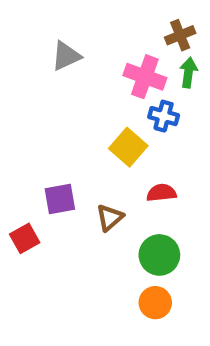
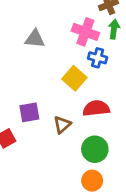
gray triangle: (66, 56) -> (35, 39), moved, turned 30
red semicircle: (161, 193) -> (96, 108), size x1.4

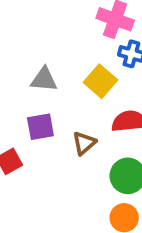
gray triangle: (35, 39) -> (44, 79), moved

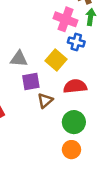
purple square: (40, 127) -> (31, 81), moved

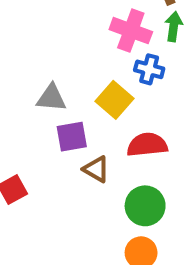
brown triangle: (45, 101) -> (96, 169), turned -49

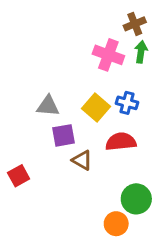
blue cross: (149, 69) -> (127, 103), moved
green circle: (145, 206) -> (136, 199), moved

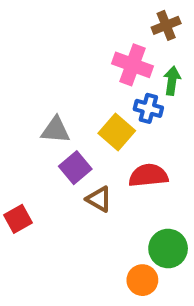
green arrow: (141, 52) -> (172, 81), moved
blue cross: (127, 103) -> (148, 108), moved
purple square: (63, 135) -> (75, 168), turned -30

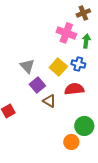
blue cross: (148, 108) -> (78, 64), moved
gray triangle: (56, 130) -> (27, 66), turned 42

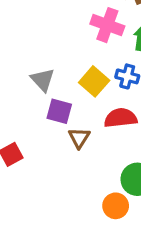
purple square: (37, 85) -> (59, 111), turned -35
brown triangle: (49, 101) -> (79, 138), turned 32

